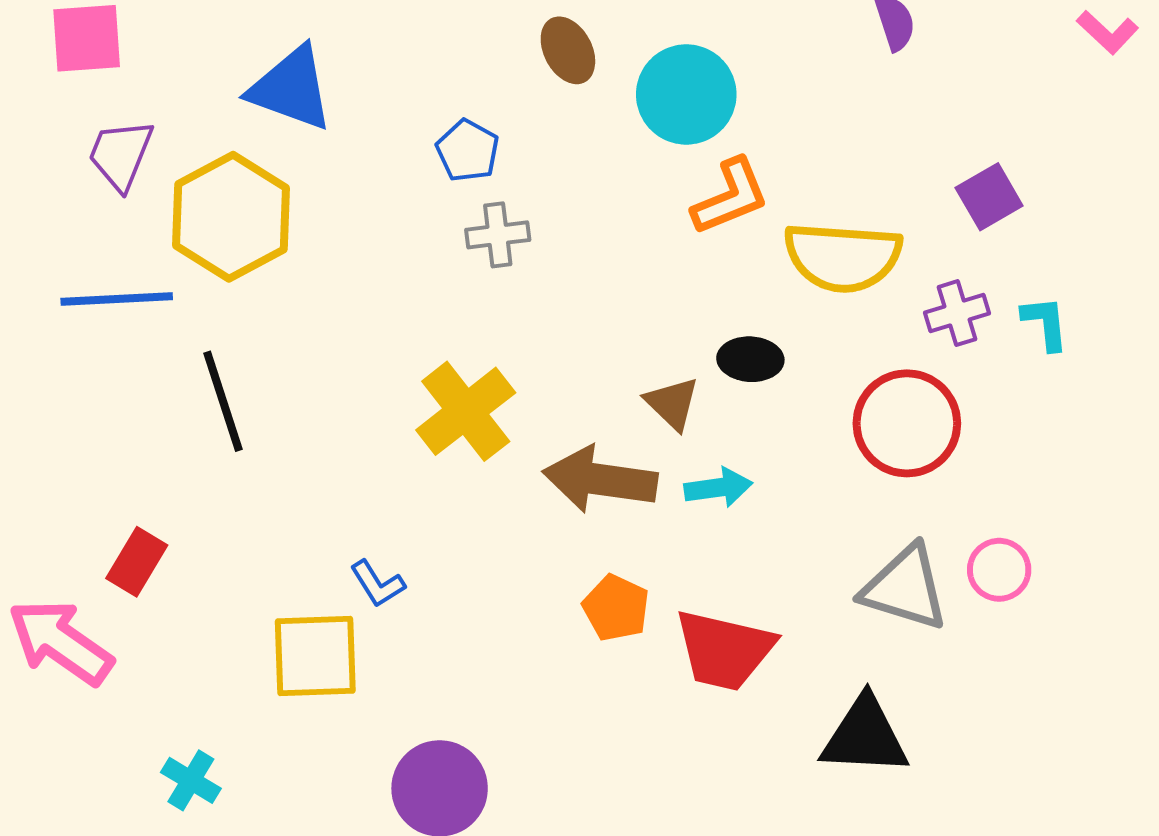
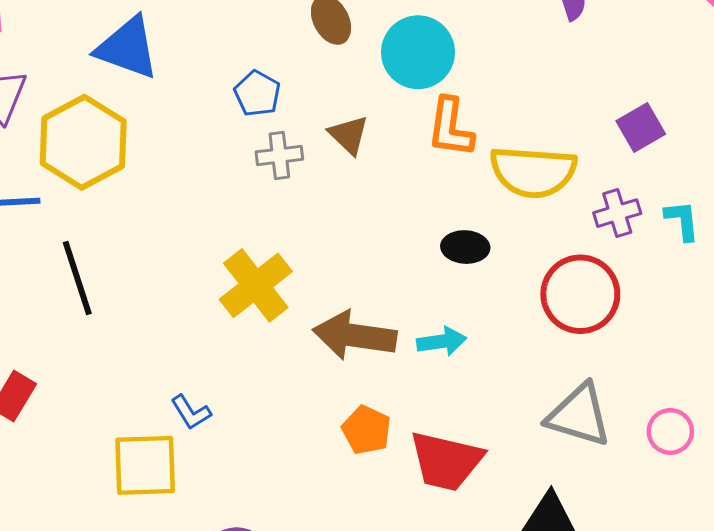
orange L-shape: (730, 197) -> (451, 128), turned 120
brown triangle: (672, 403) -> (349, 135), moved
pink circle: (999, 570) -> (670, 431), moved

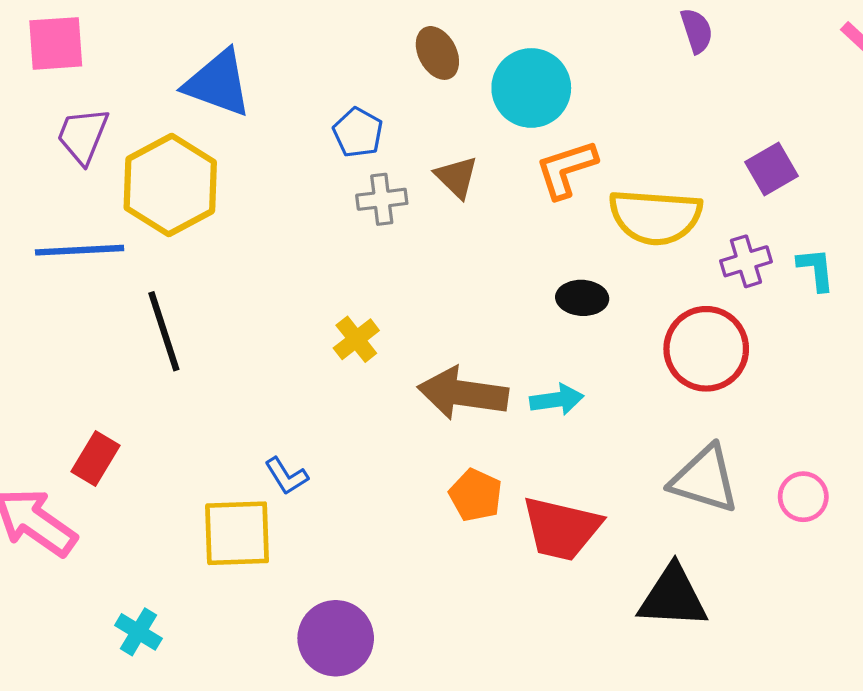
orange L-shape: (451, 128) -> (566, 169), turned 64
yellow cross: (256, 285) -> (356, 339), size x0.6

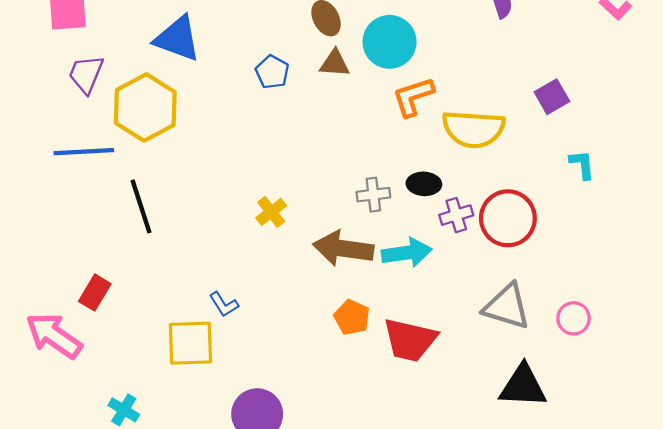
brown triangle: (457, 177) -> (335, 63), moved, turned -40
gray cross: (382, 199) -> (373, 195), moved
purple cross: (746, 261) -> (456, 215), moved
cyan arrow: (557, 400) -> (407, 253), size x1.4
black triangle: (673, 597) -> (523, 386), moved

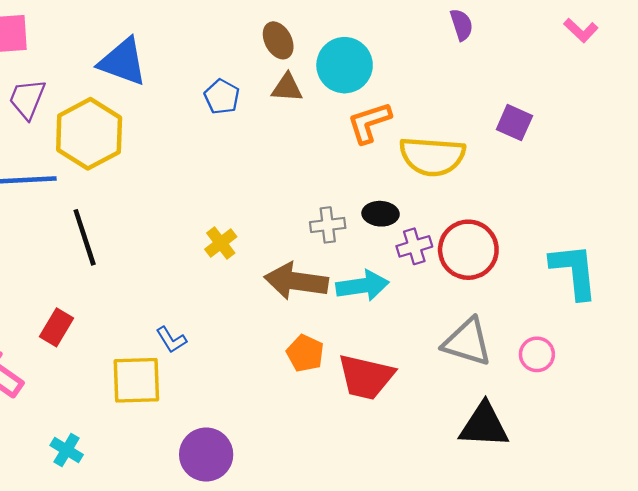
purple square: (552, 97) -> (514, 123), turned -36
cyan L-shape: (582, 164) -> (574, 271), moved, size x1.8
red rectangle: (95, 293) -> (56, 327), moved

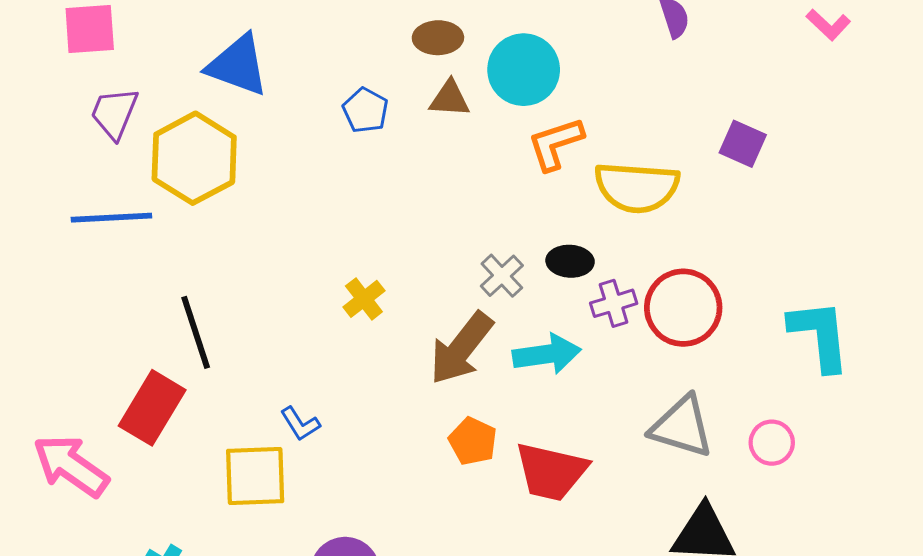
brown ellipse: (278, 40) -> (438, 38), turned -63
gray cross: (328, 225) -> (502, 276), turned -36
black line: (85, 237) -> (196, 332), moved
brown arrow: (296, 281) -> (461, 348), turned -60
red rectangle: (56, 327) -> (152, 408), size x1.5

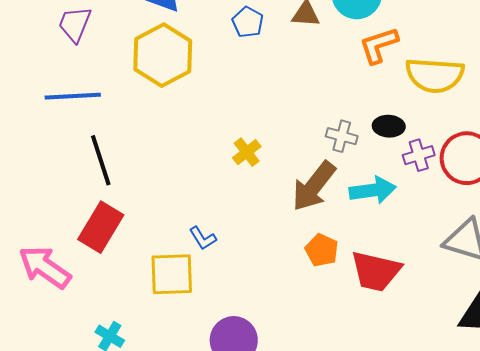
yellow hexagon: (194, 158) -> (163, 55), moved
gray cross: (502, 276) -> (342, 136), turned -32
black line: (196, 332) -> (101, 160), moved

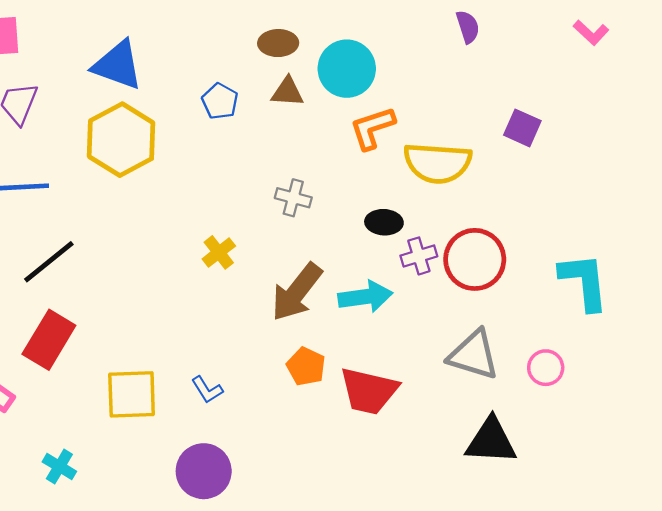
gray cross: (342, 136) -> (293, 198), moved
black line: (101, 160) -> (49, 262), turned 69
blue L-shape: (203, 238) -> (207, 390), moved

